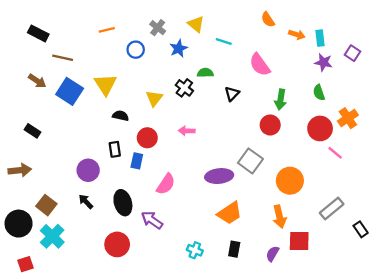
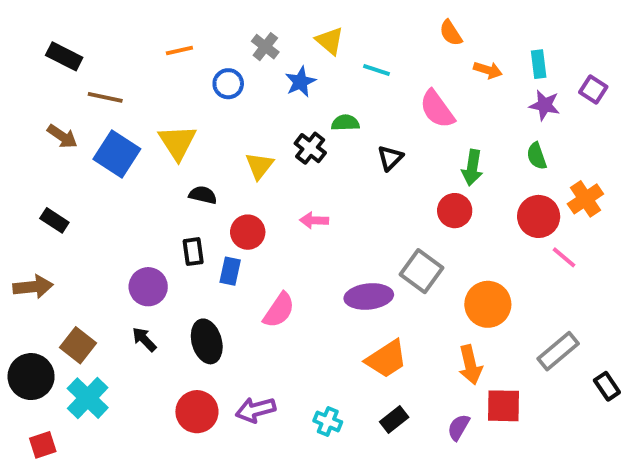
orange arrow: (297, 35) -> (488, 70), moved
purple arrow: (152, 220) -> (256, 410), moved, turned -50
black rectangle: (234, 249) -> (394, 419), turned 42

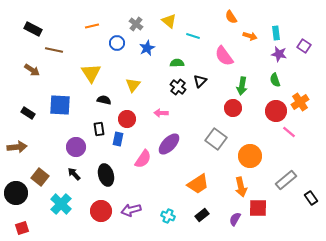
blue star: (300, 82) -> (147, 48), moved
black cross: (310, 148) -> (178, 87), moved
blue square: (117, 154) -> (60, 105), moved, turned -30
purple ellipse: (369, 296) -> (169, 144), moved, turned -40
cyan cross: (88, 398) -> (61, 204), moved

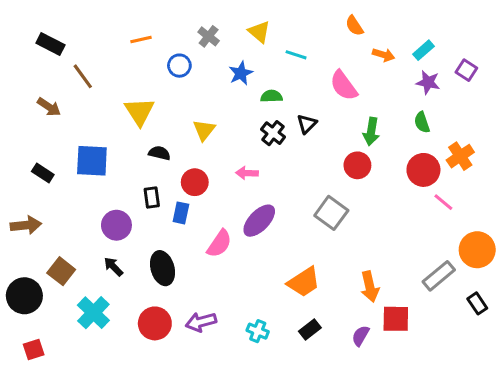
cyan rectangle: (276, 33) -> (423, 50), turned 56
blue star: (147, 48) -> (241, 73), moved
brown line: (54, 50) -> (83, 76), turned 42
orange circle: (250, 156) -> (477, 250), moved

